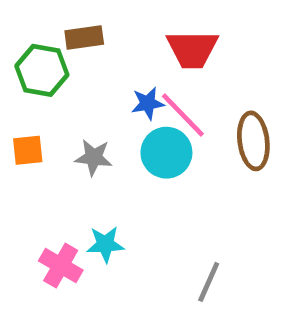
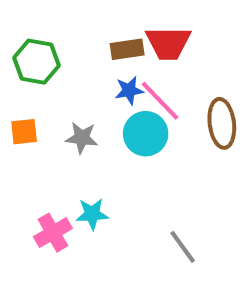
brown rectangle: (84, 37) -> (127, 49), moved
pink cross: (61, 265) -> (53, 233), turned 30
gray line: (209, 282) -> (183, 247), turned -60

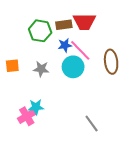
green hexagon: (36, 62) -> (40, 31), moved
cyan star: (92, 214) -> (36, 107), moved

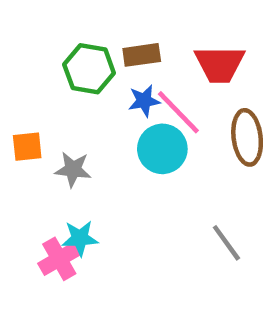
red trapezoid: (84, 22) -> (220, 64), moved
gray star: (41, 69) -> (73, 169), moved
gray line: (92, 123) -> (226, 243), moved

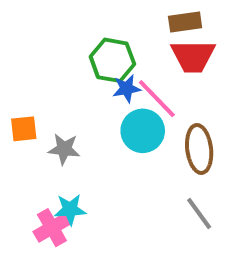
brown rectangle: (142, 55) -> (185, 22), moved
green hexagon: (89, 69) -> (112, 60), moved
brown ellipse: (247, 137) -> (199, 149), moved

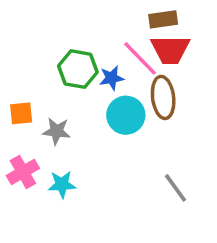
green hexagon: (112, 60) -> (78, 69), moved
pink line: (157, 99) -> (140, 58), moved
brown ellipse: (199, 149) -> (163, 97), moved
pink cross: (52, 228) -> (23, 172), moved

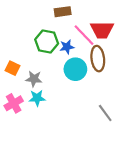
brown rectangle: (163, 19) -> (63, 12), moved
orange square: (21, 113) -> (13, 68), turned 32
cyan star: (62, 184) -> (37, 98), moved

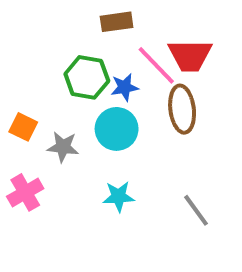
cyan circle: (75, 69) -> (117, 129), moved
cyan star: (37, 98) -> (119, 196), moved

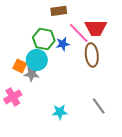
orange square: (23, 127) -> (20, 66), moved
cyan circle: (117, 129) -> (37, 60), moved
cyan star: (119, 196) -> (60, 112), moved

